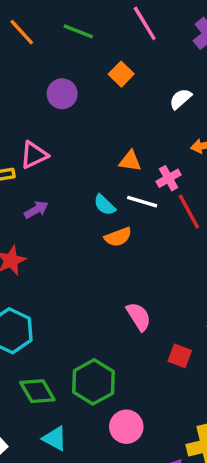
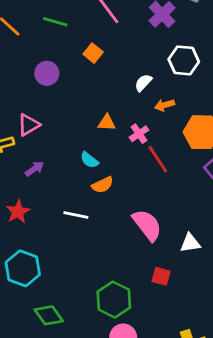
white semicircle: (181, 99) -> (143, 83), moved
white line: (142, 202) -> (76, 215), moved
pink semicircle: (139, 317) -> (147, 225), moved, size x1.4
green hexagon: (94, 382) -> (114, 300), moved

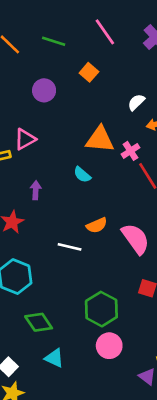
orange triangle: (107, 123) -> (100, 139), size x1.6
purple arrow: (35, 169) -> (36, 190), moved, turned -54
orange semicircle: (103, 185) -> (97, 225), moved
white line: (76, 215) -> (70, 247), moved

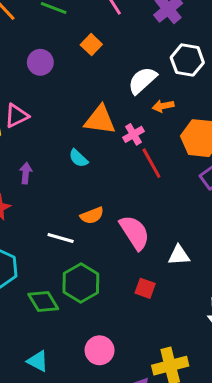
white semicircle: (136, 102) -> (142, 80), size x1.5
green hexagon: (101, 309) -> (81, 283), moved
green diamond: (39, 322) -> (43, 301), moved

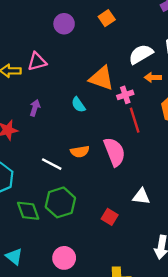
pink semicircle: (135, 232) -> (114, 152), moved

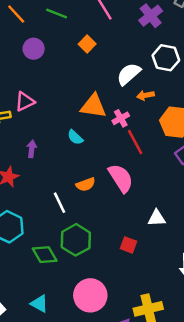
purple circle: (64, 24) -> (34, 49), moved
white line: (52, 164) -> (60, 203), turned 48
pink circle: (64, 258) -> (90, 295), size x1.4

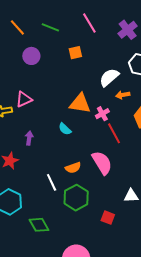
orange square: (87, 44) -> (75, 53), turned 32
green hexagon: (76, 240) -> (76, 198), moved

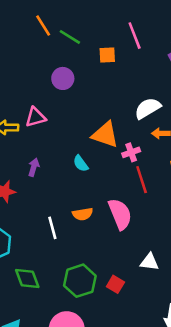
green line: (50, 27) -> (70, 37), moved
orange square: (75, 53) -> (107, 55), moved
purple circle: (31, 56) -> (63, 78), moved
green hexagon: (76, 198) -> (80, 281), moved

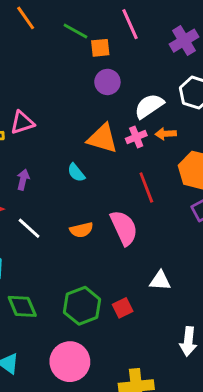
green line: (70, 37) -> (75, 31), moved
purple circle: (63, 78) -> (107, 82), moved
pink cross: (131, 152) -> (136, 137), moved
white line: (52, 228) -> (29, 228), moved, turned -30
red square: (115, 284) -> (123, 308), turned 36

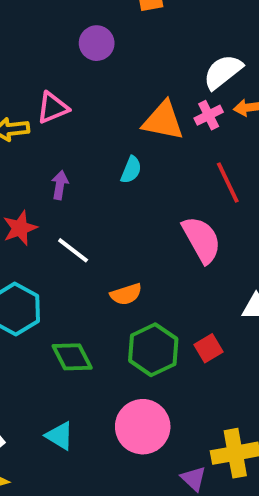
purple circle: (107, 82) -> (97, 43), moved
cyan semicircle: (76, 173) -> (131, 170), turned -114
orange semicircle: (81, 230) -> (126, 294), moved

